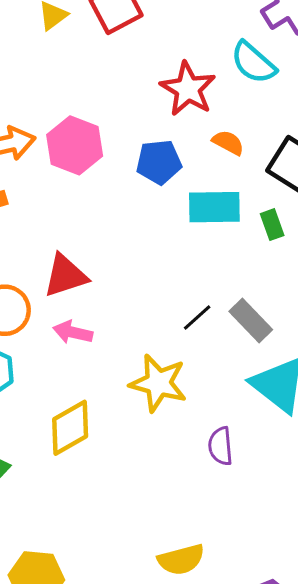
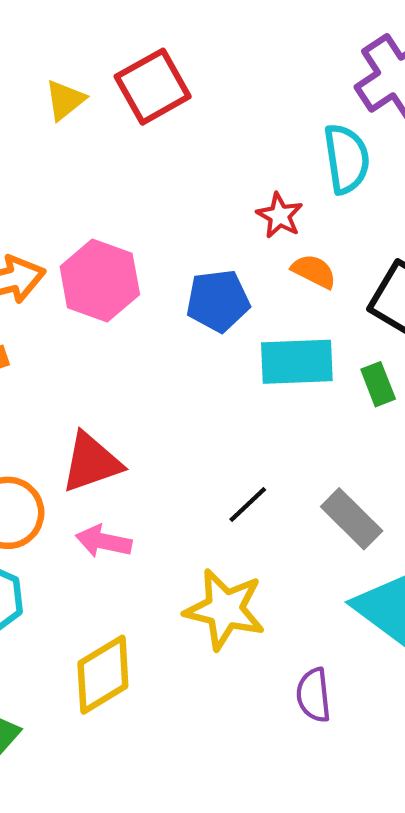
cyan semicircle: (253, 63) -> (346, 159), turned -138
red star: (188, 89) -> (280, 216), moved, size x0.6
black line: (197, 317) -> (248, 504), moved

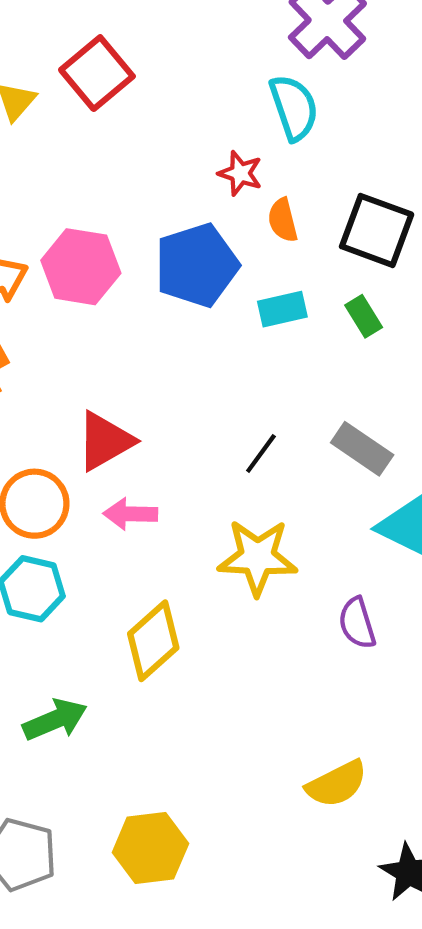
orange semicircle: (314, 271) -> (283, 220), turned -120
blue pentagon: (218, 301) -> (197, 265), size x1.4
cyan rectangle: (297, 362) -> (282, 309), size x0.7

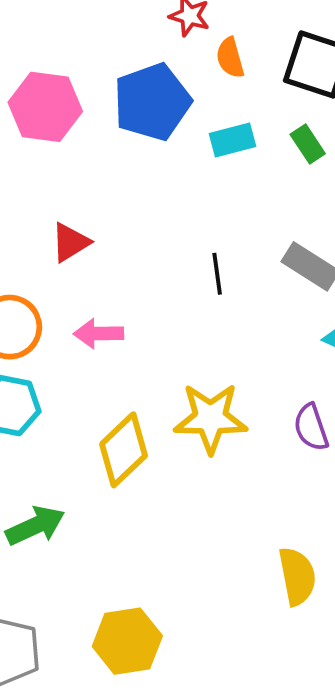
red triangle: (105, 441) -> (70, 242), moved, size x0.7
black line: (261, 453) -> (217, 274), turned -42
yellow star: (257, 557) -> (210, 418), moved
yellow semicircle: (337, 784) -> (297, 576), turned -72

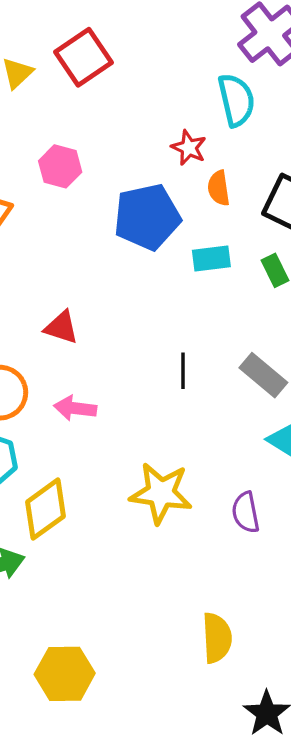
pink hexagon: (45, 107) -> (60, 166), moved, size x0.7
red triangle: (70, 242) -> (61, 327), turned 42
yellow diamond: (124, 450) -> (45, 509), moved

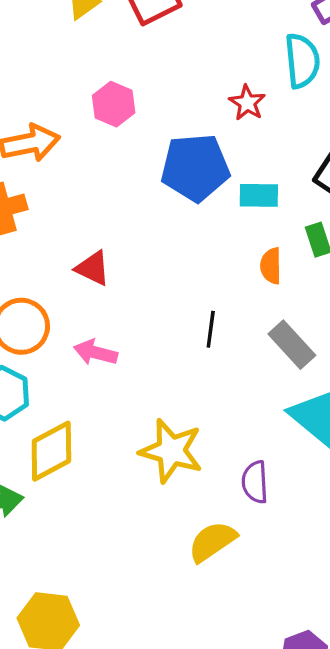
orange semicircle: (219, 188) -> (271, 266), moved
cyan rectangle: (211, 258) -> (259, 195), moved
yellow semicircle: (217, 638) -> (212, 542), moved, turned -129

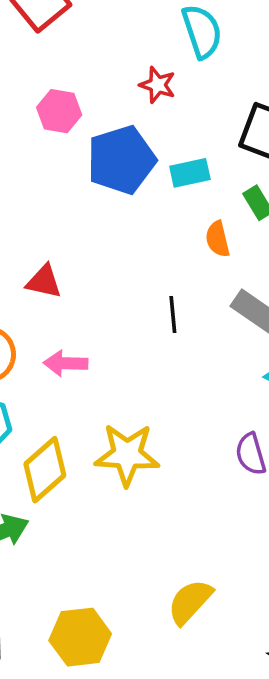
pink hexagon: (114, 104) -> (59, 111), moved
yellow star: (171, 451) -> (127, 455), moved
yellow semicircle: (212, 542) -> (190, 602), moved

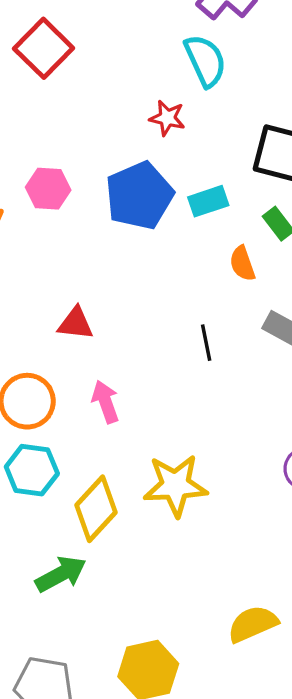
pink hexagon: (59, 111) -> (48, 189), moved
pink arrow: (66, 363) -> (105, 402), turned 75
yellow semicircle: (190, 602) -> (253, 624), turned 30

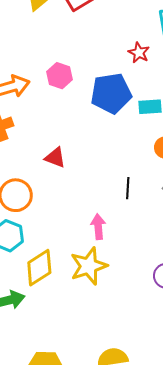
pink arrow: (105, 402) -> (98, 227), moved
yellow star: (175, 485) -> (89, 266), turned -30

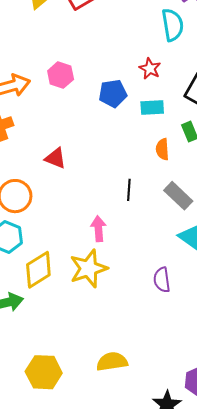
red star: (139, 53) -> (150, 69), moved
blue pentagon: (111, 93) -> (113, 93), size x0.7

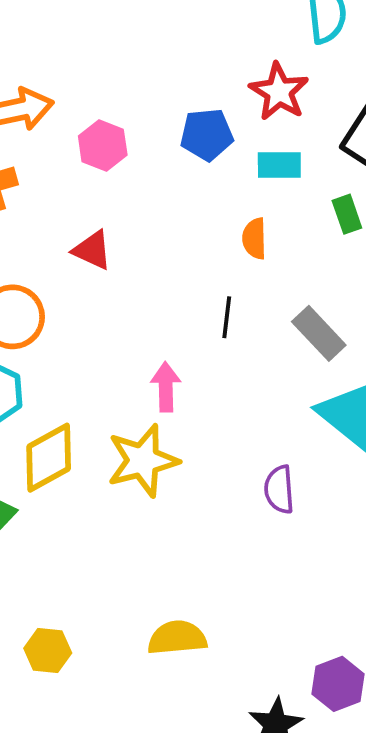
red star: (150, 69) -> (279, 92), size x1.4
pink hexagon: (61, 75) -> (103, 145), moved
orange semicircle: (162, 149) -> (254, 238), moved
yellow hexagon: (44, 372) -> (48, 651), size x0.7

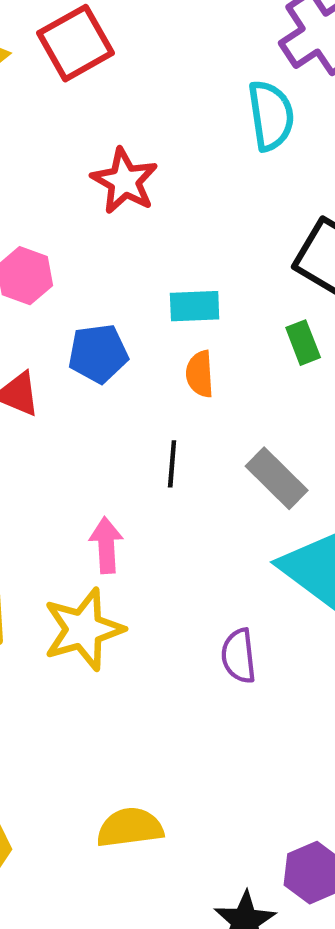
red star: (279, 92) -> (125, 181), moved
blue pentagon: (207, 135) -> (98, 353), moved
cyan rectangle: (279, 165) -> (195, 306), moved

